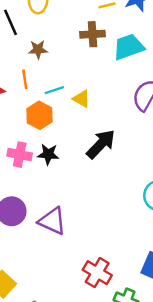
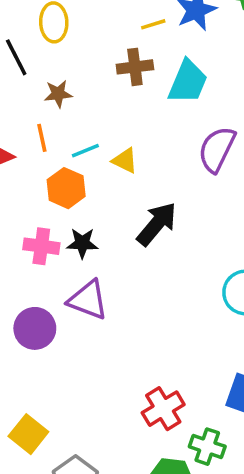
cyan trapezoid: (129, 47) -> (188, 82), turned 136
purple triangle: (52, 221) -> (88, 300), moved
red cross: (97, 273) -> (163, 409), turned 32

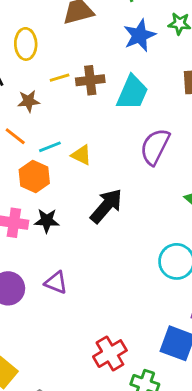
yellow line: (153, 24) -> (60, 78), moved
orange line: (42, 138) -> (15, 136), turned -40
purple triangle: (88, 300) -> (56, 283), moved, size x0.7

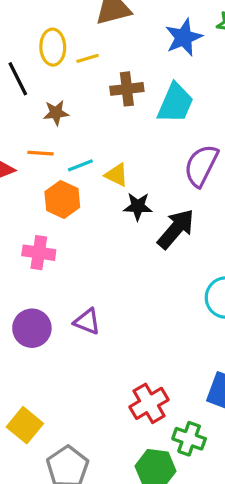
yellow line: (60, 78) -> (88, 58), moved
orange line: (15, 136) -> (40, 153), turned -35
black arrow: (106, 206) -> (176, 229), moved
black star: (47, 221) -> (138, 206), moved

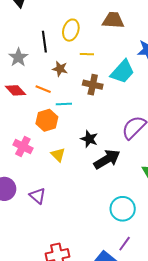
yellow line: (88, 58) -> (87, 54), moved
brown cross: (127, 89) -> (93, 85), moved
cyan trapezoid: (175, 103) -> (122, 72), moved
yellow triangle: (117, 175) -> (58, 155), moved

